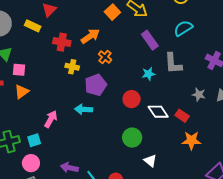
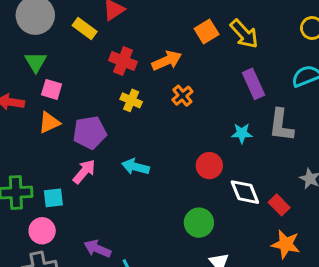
purple pentagon: (96, 85) -> (90, 133), moved

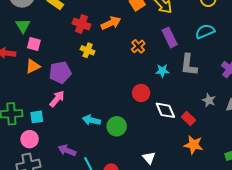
orange cross: (182, 96) -> (138, 46), moved
cyan arrow: (136, 167) -> (91, 120), moved
green circle: (199, 223) -> (117, 126), moved

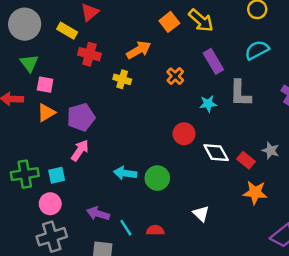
red cross: (82, 24) -> (89, 54), moved
yellow cross: (88, 50) -> (122, 79), moved
gray star: (209, 100) -> (271, 151), moved

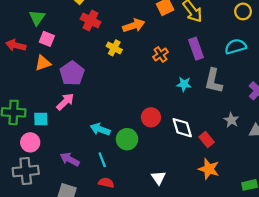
purple pentagon: (81, 117) -> (72, 73), turned -30
red circle: (184, 134) -> (151, 117), moved
gray star: (271, 151) -> (231, 120), moved
cyan line: (126, 228) -> (102, 160), moved
red semicircle: (155, 230) -> (106, 183), moved

